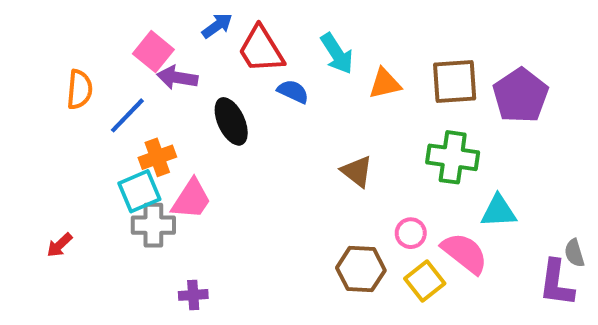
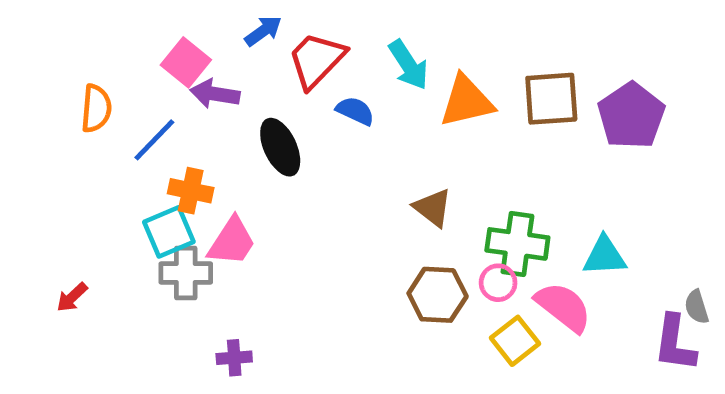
red trapezoid: (261, 50) -> (317, 60), turned 76
orange triangle: (385, 83) -> (467, 101), size x1.4
orange cross: (157, 157) -> (191, 191), turned 32
green cross: (453, 157) -> (517, 244), moved
brown hexagon: (361, 269) -> (438, 295), moved

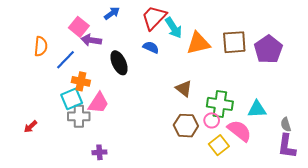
red trapezoid: (317, 60) -> (154, 18), moved
gray semicircle: (697, 307) -> (286, 125), moved

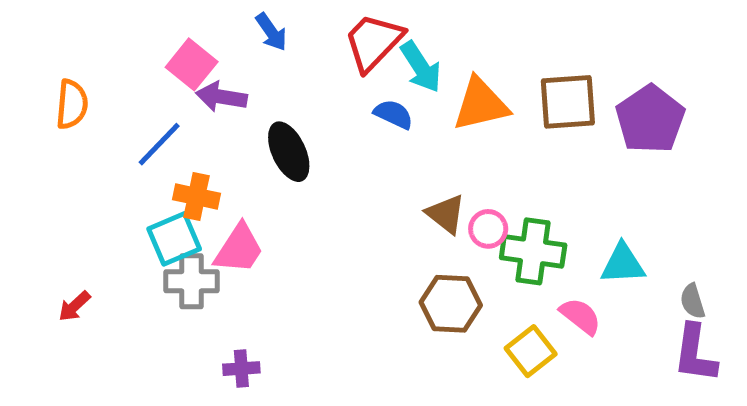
blue arrow: (112, 13) -> (271, 32), turned 91
orange semicircle: (41, 46) -> (72, 104), moved
blue semicircle: (151, 47) -> (393, 114), moved
pink circle: (212, 120) -> (488, 229), moved
pink semicircle: (239, 131) -> (580, 316), size x0.7

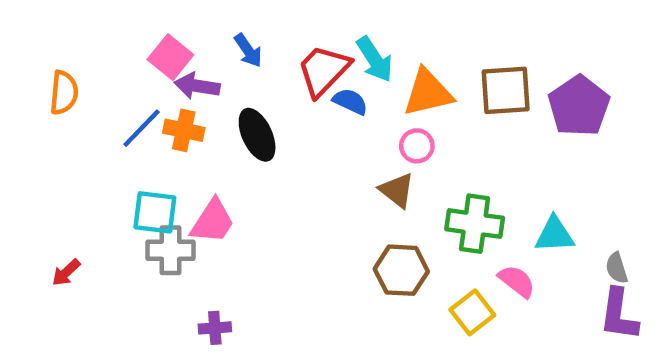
blue arrow: (271, 32) -> (248, 50), moved
red trapezoid: (374, 42) -> (324, 70), moved
orange cross: (197, 197) -> (184, 130), moved
pink circle: (488, 229) -> (417, 146), moved
cyan square: (174, 239) -> (155, 212), turned 30

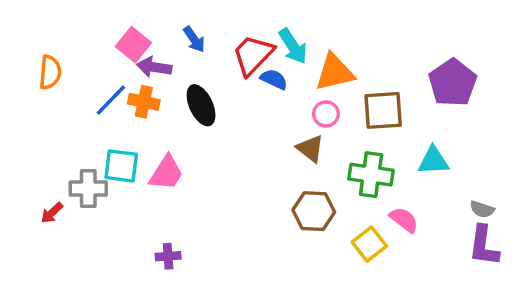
brown square: (506, 90) -> (383, 110), moved
cyan triangle: (554, 235) -> (433, 161), moved
gray cross: (170, 250) -> (88, 189), moved
gray semicircle: (617, 268) -> (482, 209), turned -55

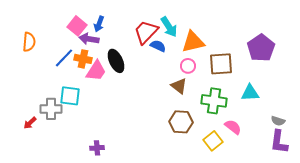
blue arrow: (194, 39) -> (99, 24), moved, turned 56
pink trapezoid: (166, 173) -> (96, 71), moved

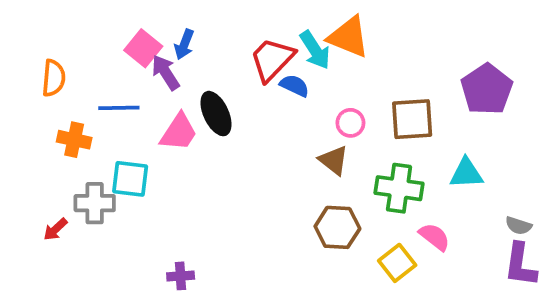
purple arrow: (89, 39) -> (166, 72), turned 48
orange triangle: (193, 42) -> (349, 37), moved, turned 35
blue line: (64, 58) -> (119, 108), turned 45
orange cross: (83, 59) -> (74, 140), moved

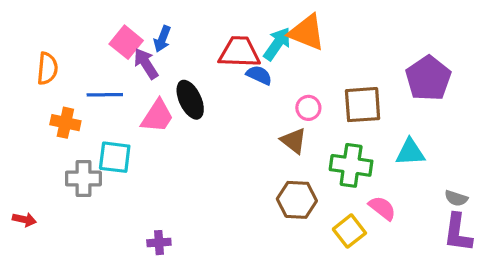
cyan arrow: (315, 50) -> (277, 44), turned -112
red trapezoid: (272, 59) -> (239, 52), turned 48
red arrow: (55, 229) -> (24, 220), moved, turned -125

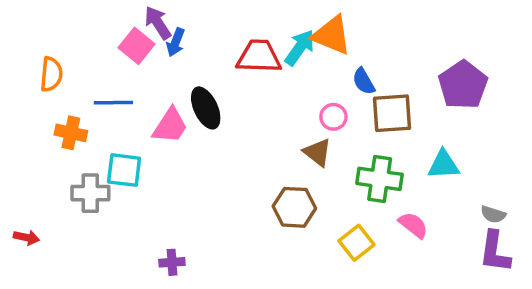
purple arrow: (146, 64) -> (158, 23), moved
blue semicircle: (259, 75) -> (364, 81), moved, turned -145
brown hexagon: (297, 200) -> (294, 207), moved
yellow square: (349, 231) -> (356, 243), moved

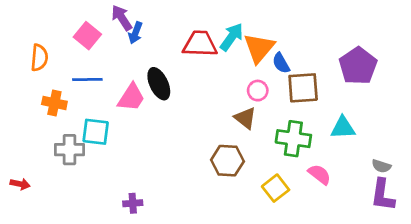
orange triangle: (332, 35) -> (259, 48), moved, turned 48
pink square: (136, 46) -> (87, 36), moved

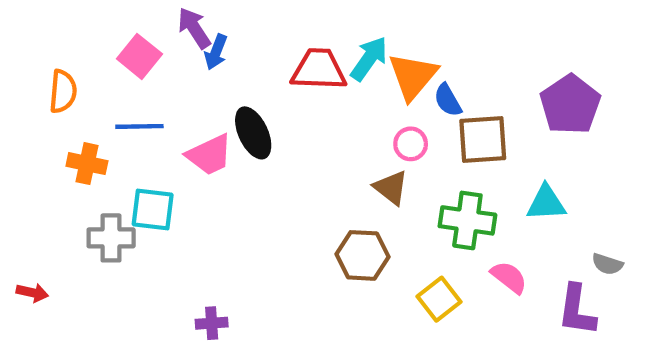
pink trapezoid: (131, 97) -> (209, 155), turned 32
purple L-shape: (383, 195) -> (577, 310), moved

